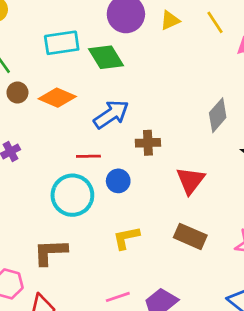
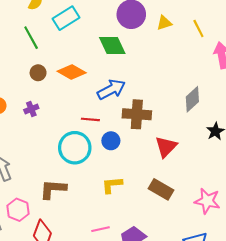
cyan rectangle: (62, 43) -> (66, 18), moved, turned -30
brown circle: (17, 93) -> (38, 73), moved
brown cross: (148, 143) -> (137, 114), size x1.5

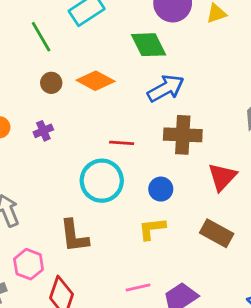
blue arrow: (111, 89) -> (166, 88), moved
blue circle: (111, 141) -> (161, 189), moved
brown L-shape: (53, 189) -> (74, 236), turned -100

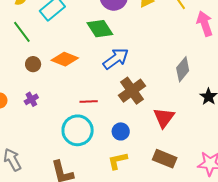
brown cross: (183, 135) -> (132, 91), turned -32

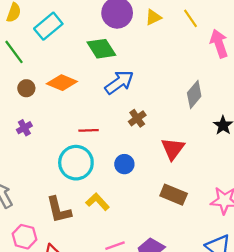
brown cross: (132, 91) -> (137, 118), size x0.6
yellow L-shape: (118, 161) -> (98, 202), moved, turned 60

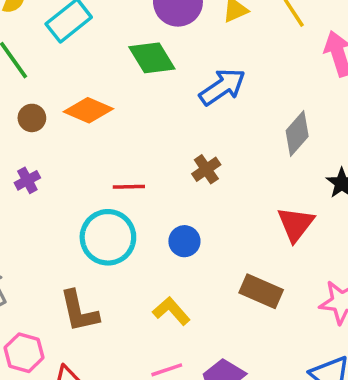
blue arrow: (119, 82) -> (222, 87), moved
red triangle: (173, 149) -> (296, 224), moved
yellow L-shape: (98, 202) -> (171, 311), moved

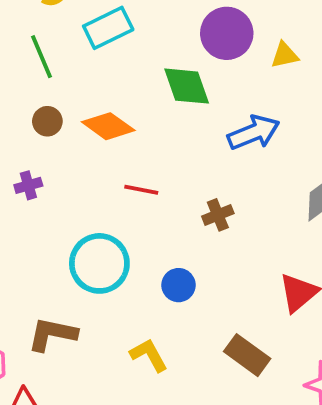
red line: (129, 187) -> (141, 190), moved
brown L-shape: (79, 311) -> (52, 334), turned 102

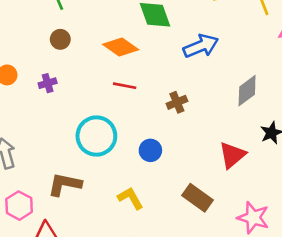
orange diamond: (108, 126) -> (121, 47), moved

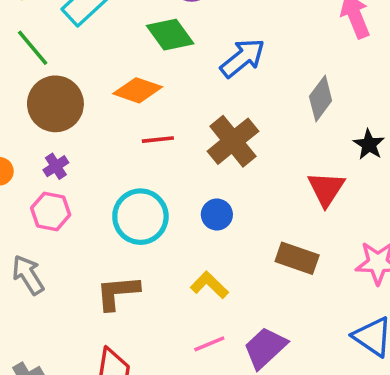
brown circle: (60, 39) -> (55, 104), size x2.0
brown cross: (177, 102) -> (233, 141), size x1.8
pink hexagon: (19, 206) -> (51, 211), moved

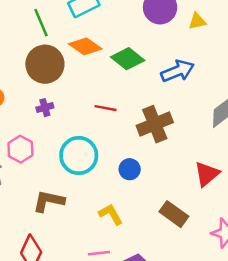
green diamond: (170, 35) -> (128, 59), moved, turned -32
orange diamond: (138, 90) -> (85, 46), moved
purple cross: (56, 166) -> (45, 108), moved
pink hexagon: (51, 211) -> (20, 149), moved

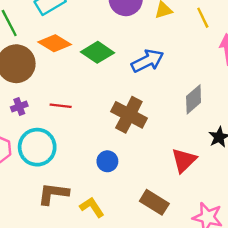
red line: (105, 108) -> (61, 106), moved
brown cross: (155, 124) -> (129, 115), turned -36
cyan circle: (79, 155) -> (37, 147), moved
brown L-shape: (49, 201) -> (53, 194), moved

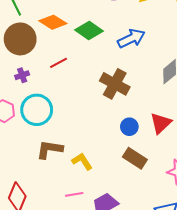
red line: (61, 106) -> (59, 63), moved, turned -36
blue circle: (107, 161) -> (129, 127), moved

